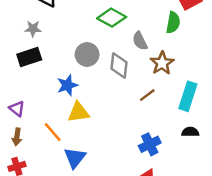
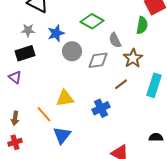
gray diamond: (119, 66) -> (98, 60), turned 75
blue star: (67, 85) -> (56, 33), moved
purple triangle: (17, 109) -> (15, 77), moved
black semicircle: (190, 132) -> (156, 137), moved
blue cross: (150, 144) -> (101, 108), moved

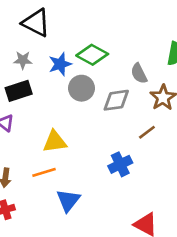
green diamond: (92, 21) -> (92, 55), moved
yellow triangle: (65, 98) -> (55, 142), moved
orange line: (44, 114) -> (44, 172), turned -66

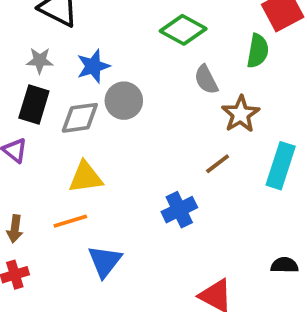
green diamond: (92, 55) -> (183, 30), moved
black rectangle: (19, 91) -> (34, 104), turned -55
gray diamond: (116, 100) -> (80, 118), moved

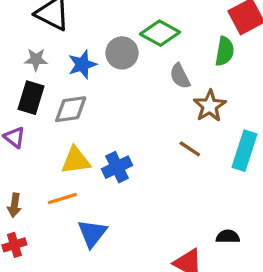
gray circle: (124, 101) -> (122, 53), moved
brown line: (218, 164) -> (190, 149), turned 70
blue cross: (179, 210) -> (117, 167), moved
black semicircle: (285, 265) -> (228, 237), moved

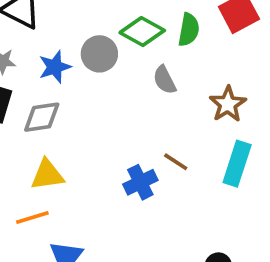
green semicircle: (225, 51) -> (189, 30), moved
brown star: (210, 106) -> (228, 104), moved
blue cross: (117, 167) -> (140, 182), moved

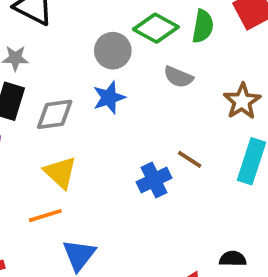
blue star: (55, 67) -> (109, 98), moved
gray semicircle: (165, 80) -> (178, 77), turned -40
yellow triangle: (47, 175) -> (60, 172), turned 51

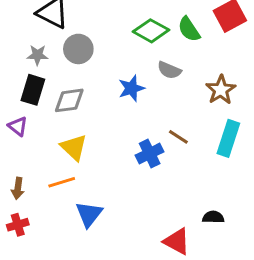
green semicircle: (203, 26) -> (189, 29), turned 136
gray circle: (113, 51) -> (78, 49), moved
blue star: (109, 98) -> (131, 88), moved

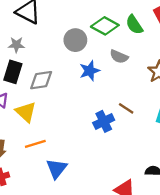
gray circle: (78, 49) -> (75, 40), moved
yellow triangle: (74, 147) -> (26, 112), moved

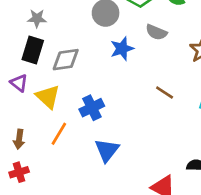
blue cross: (104, 121) -> (92, 108), moved
orange line: (35, 144) -> (59, 134), turned -42
blue triangle: (56, 169) -> (107, 150), moved

